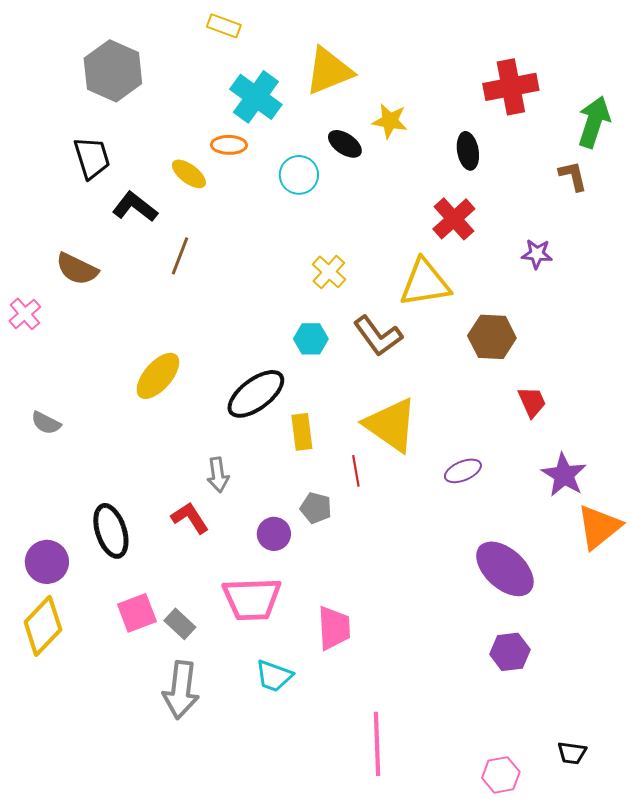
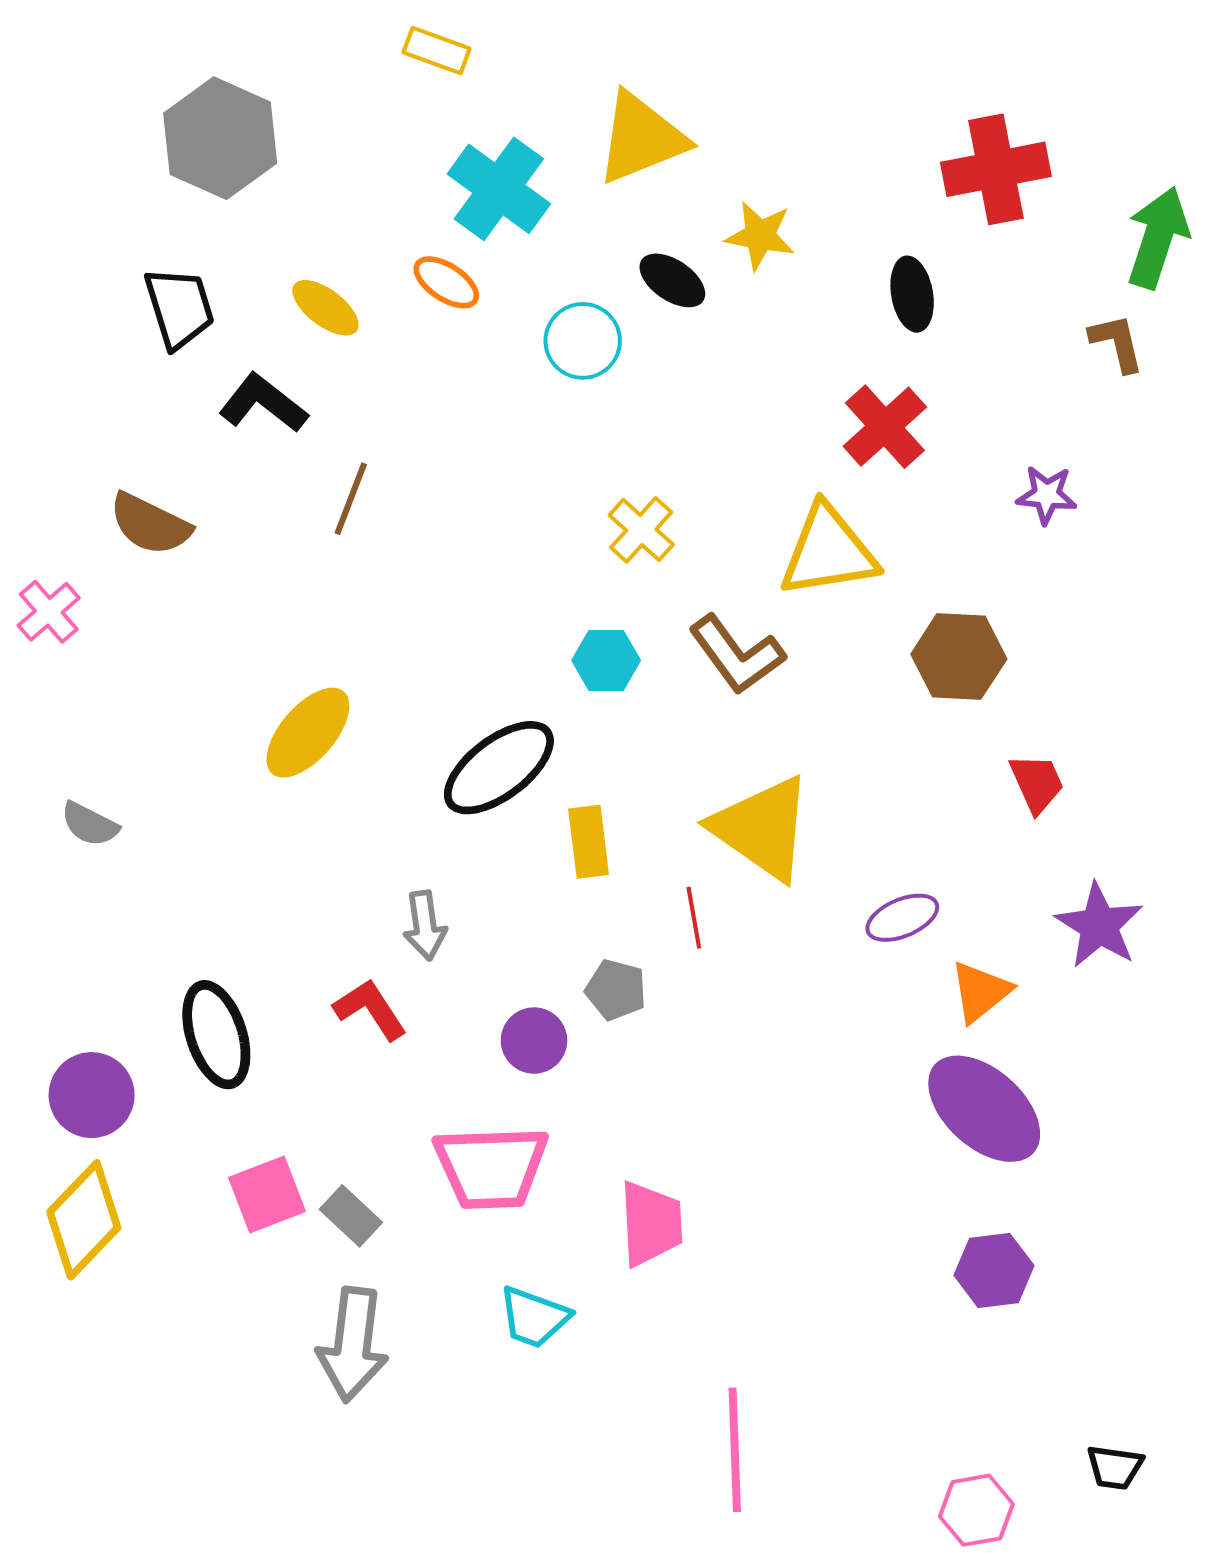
orange ellipse: (229, 145) -> (446, 282), turned 32
yellow ellipse: (189, 174) -> (325, 308), moved
orange triangle: (599, 527) -> (980, 992), moved, size x0.7

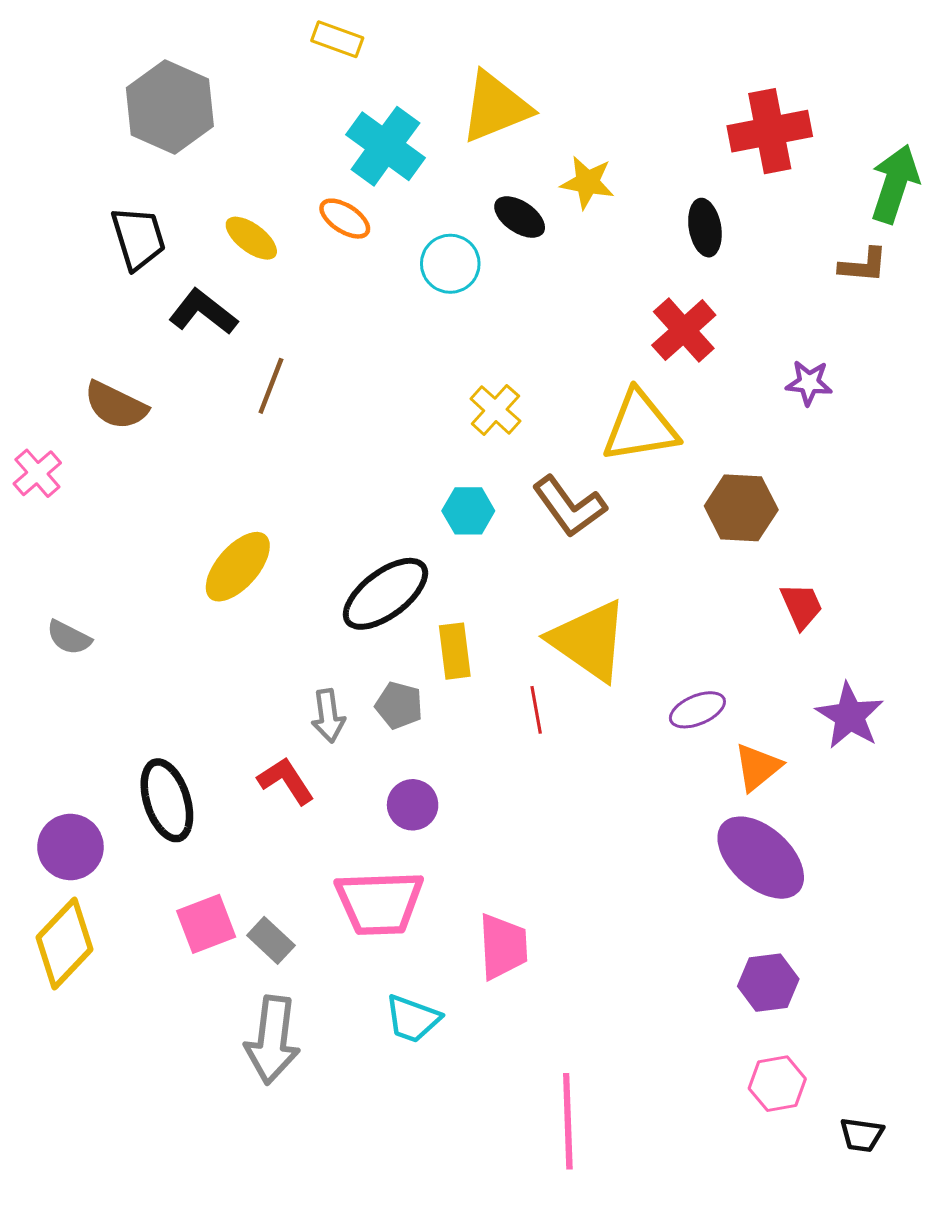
brown L-shape: (1117, 343) -> (863, 265), turned 108
gray pentagon: (616, 990) -> (399, 705), moved
pink hexagon: (976, 1510) -> (777, 1084), moved

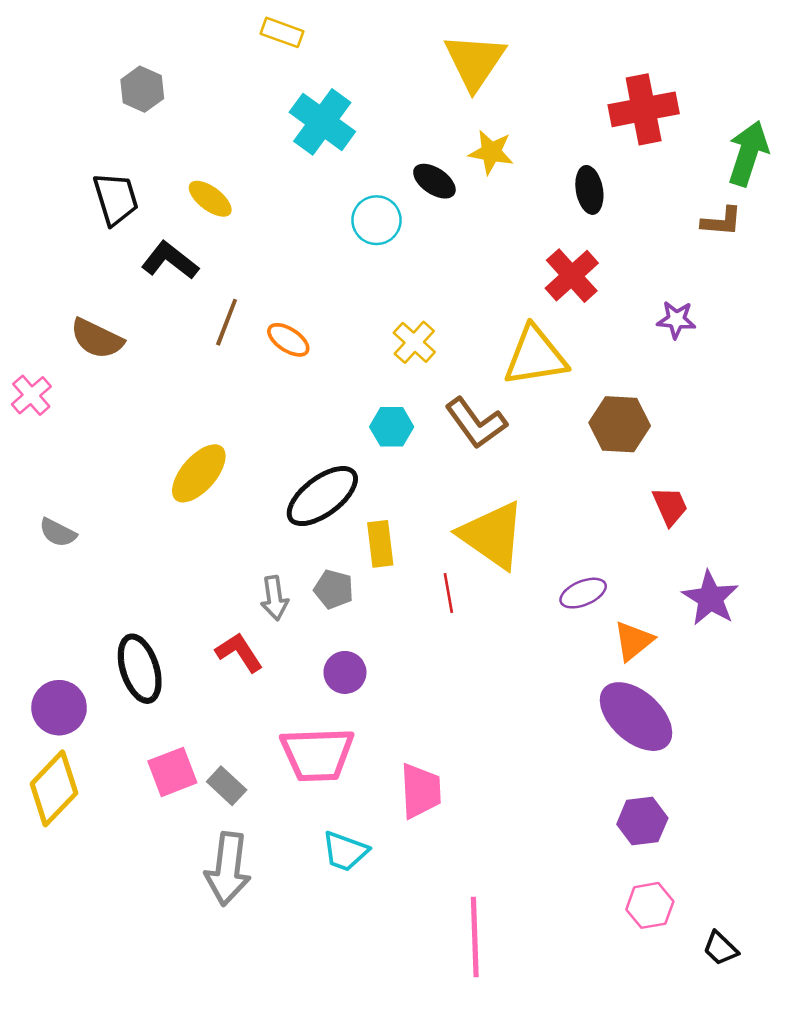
gray hexagon: (170, 107) -> (142, 89), size x0.6
yellow triangle: (495, 107) -> (475, 61), moved, turned -34
orange ellipse: (345, 219) -> (288, 340), moved
black trapezoid: (862, 1135) -> (720, 948), turned 36

